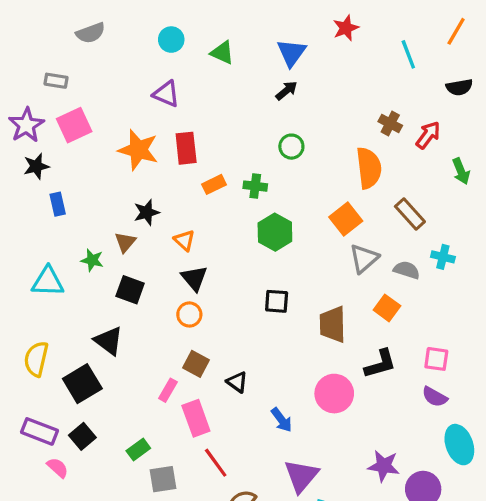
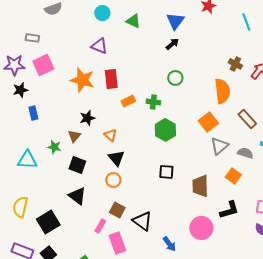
purple star: (26, 125) -> (14, 65), turned 30
black triangle: (109, 341) -> (77, 196), moved
black triangle: (237, 382) -> (142, 221), size x1.5

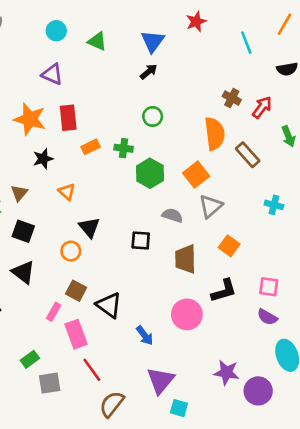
black star: (87, 118) -> (43, 159), moved
brown rectangle: (247, 119) -> (248, 155), moved
green hexagon: (165, 130) -> (150, 173), moved
gray semicircle: (245, 153) -> (172, 215), moved
black triangle: (116, 158) -> (89, 227), moved

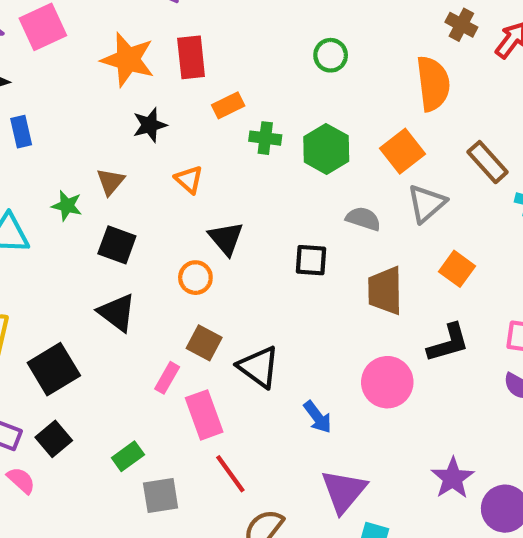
green cross: (124, 148) -> (265, 138), moved
brown rectangle: (248, 155) -> (488, 162), moved
purple star: (226, 372) -> (453, 478), turned 30

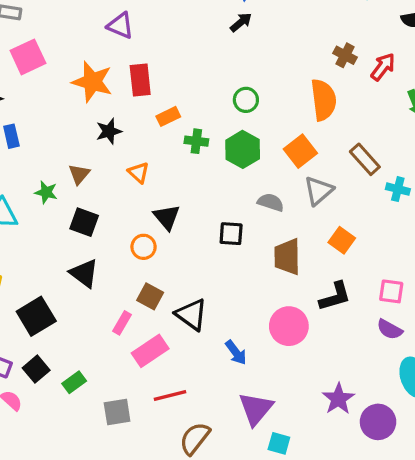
green circle: (331, 55) -> (246, 100), moved
pink rectangle: (204, 415) -> (150, 351), turned 76
green rectangle: (128, 456) -> (74, 382), moved
red line: (230, 474) -> (170, 395), turned -68

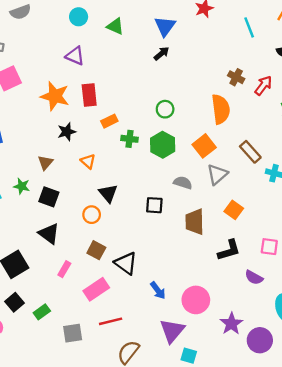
green star: (46, 192) -> (22, 186), moved
pink rectangle: (122, 323) -> (64, 269), moved
pink circle: (289, 326) -> (196, 300), moved
purple semicircle: (390, 329) -> (254, 277), moved

